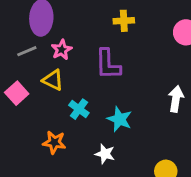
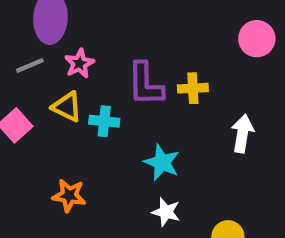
yellow cross: (124, 21) -> (193, 88), moved
cyan cross: (79, 109) -> (104, 121), moved, turned -30
white star: (105, 154) -> (166, 212), moved

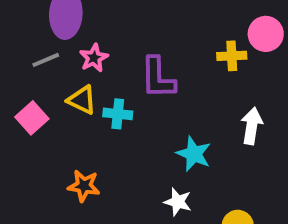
yellow cross: (193, 88) -> (232, 56), moved
cyan star: (162, 162) -> (194, 154), moved

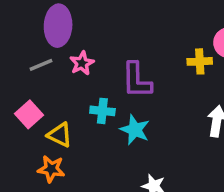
yellow triangle: (82, 100) -> (60, 135), moved
cyan star: (194, 154) -> (135, 130), moved
orange star: (84, 186) -> (51, 169), moved

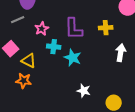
yellow cross: (200, 61) -> (106, 28), moved
pink star: (82, 63) -> (42, 29), moved

